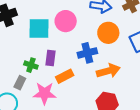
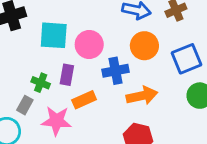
pink circle: (66, 21) -> (89, 44), moved

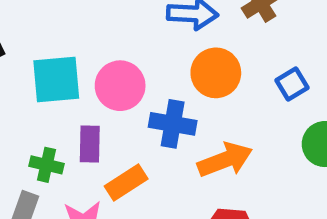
blue square: (187, 59) -> (292, 84), size x0.6
blue cross: (116, 71) -> (173, 124), turned 30

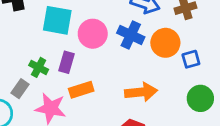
orange circle: (216, 73) -> (165, 43), moved
blue cross: (173, 124) -> (131, 35), moved

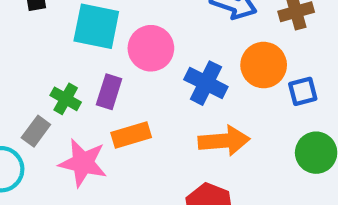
blue cross: (131, 35) -> (206, 83), moved

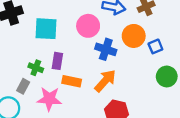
pink circle: (151, 48) -> (88, 26), moved
orange rectangle: (131, 135) -> (72, 81), turned 36
orange arrow: (224, 141) -> (105, 81), moved, turned -35

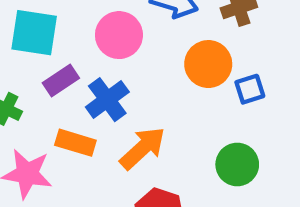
blue cross: (106, 49) -> (107, 100), moved, turned 30
purple rectangle: (57, 61) -> (61, 81), moved, turned 42
green circle: (167, 77) -> (237, 164), moved

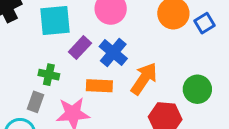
green circle: (237, 164) -> (197, 89), moved

